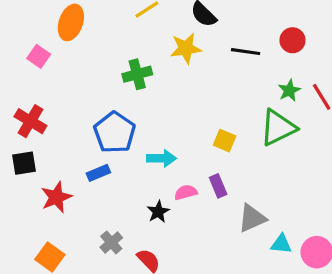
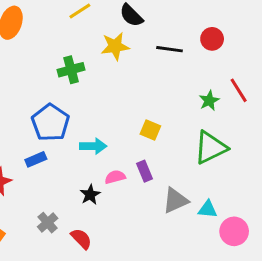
green star: (289, 90) -> (209, 101), moved
green triangle: (278, 128) -> (211, 148), moved
cyan triangle: (281, 244) -> (208, 209), moved

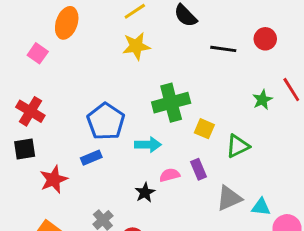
yellow star: (115, 46) -> (136, 46), moved
green cross: (71, 70) -> (171, 103), moved, size x1.4
green triangle: (211, 148) -> (238, 146), moved, size x0.7

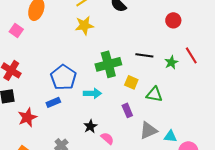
black line: (223, 49) -> (144, 55), moved
green triangle: (238, 146) -> (154, 94), turned 36
pink semicircle: (170, 175) -> (107, 138), moved, turned 56

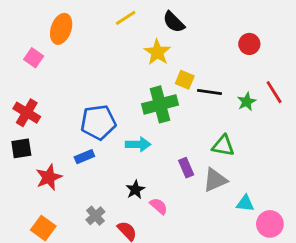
yellow star: (84, 25) -> (157, 52), moved, turned -30
blue pentagon: (63, 77) -> (98, 122), turned 30
yellow square: (131, 82) -> (185, 80), moved
gray triangle: (148, 130) -> (215, 180), moved

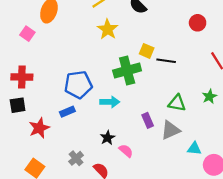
yellow star: (157, 52) -> (108, 29), moved
green star: (247, 102) -> (209, 97), moved
red cross: (27, 113) -> (22, 77), turned -30

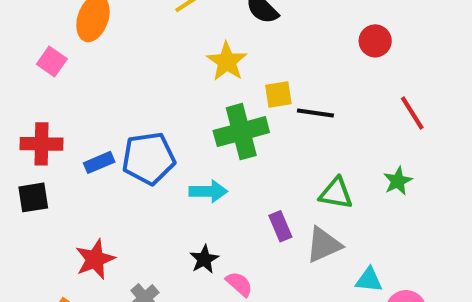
yellow star: (108, 29) -> (227, 62), moved
yellow square: (147, 51) -> (278, 94), turned -32
blue rectangle: (67, 112) -> (99, 162), moved
red star: (39, 128) -> (95, 259), moved

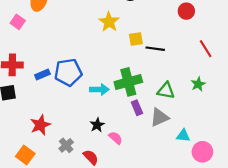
green cross: (241, 132) -> (128, 82), moved

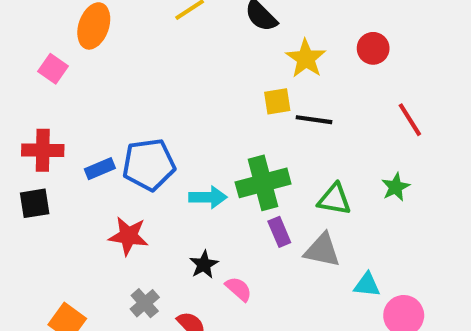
yellow star: (109, 22) -> (306, 59), moved
gray triangle: (159, 117) -> (322, 250), turned 36
red star: (40, 125) -> (128, 236), moved, turned 30

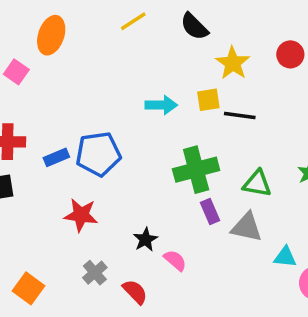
cyan arrow: (208, 197) -> (161, 105), moved

